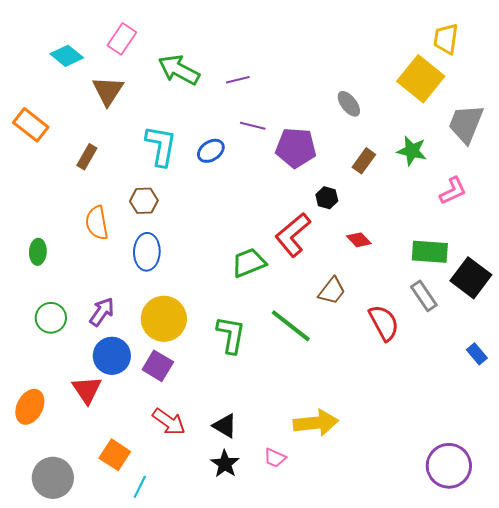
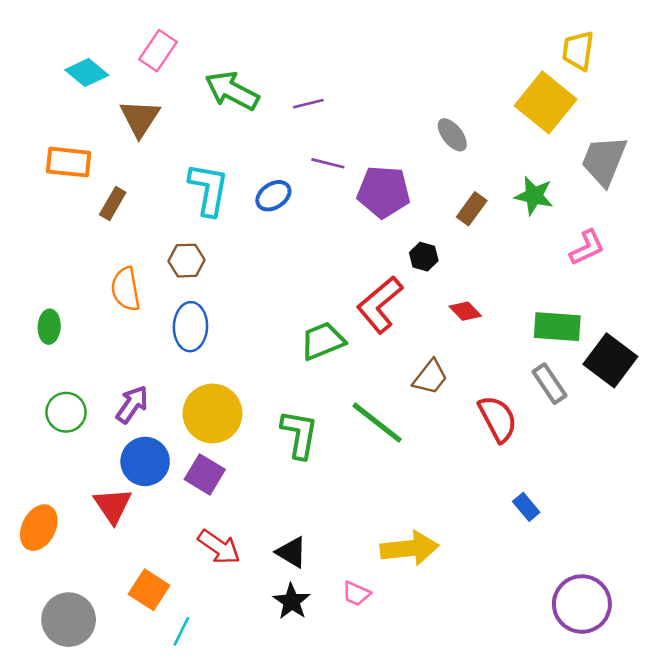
orange rectangle: (31, 125) -> (69, 162), moved, turned -32
blue rectangle: (477, 354) -> (526, 507), moved

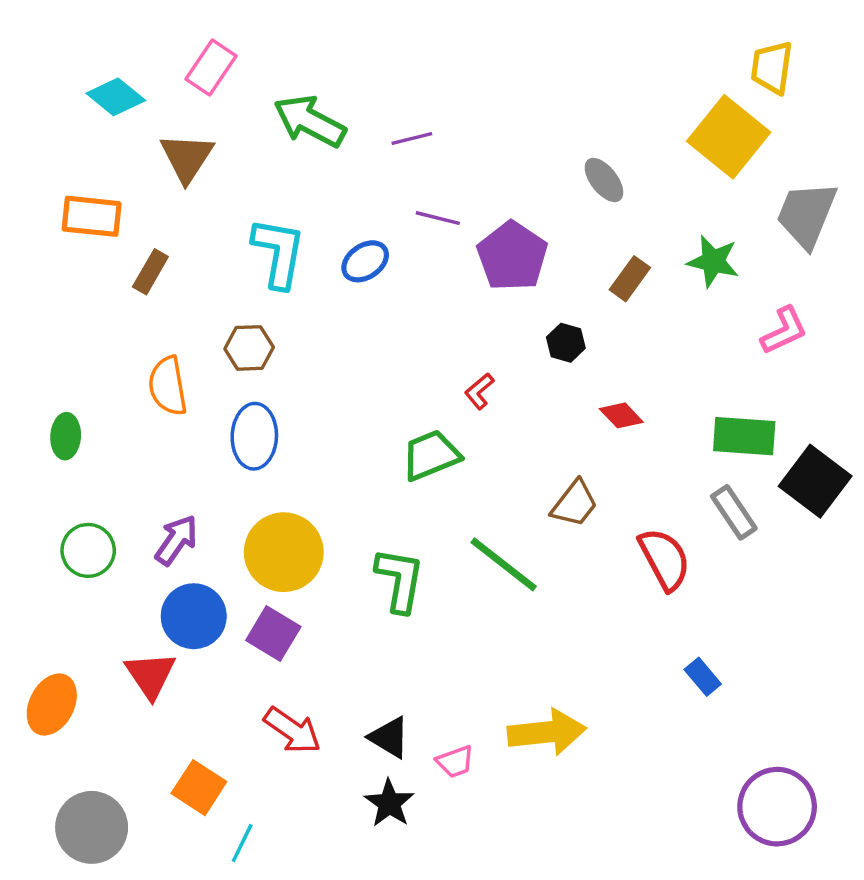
purple pentagon: (384, 192) -> (512, 256), turned 30
red L-shape: (380, 305) -> (479, 391), moved, size x0.5
pink trapezoid: (356, 594) -> (455, 762), moved, turned -44

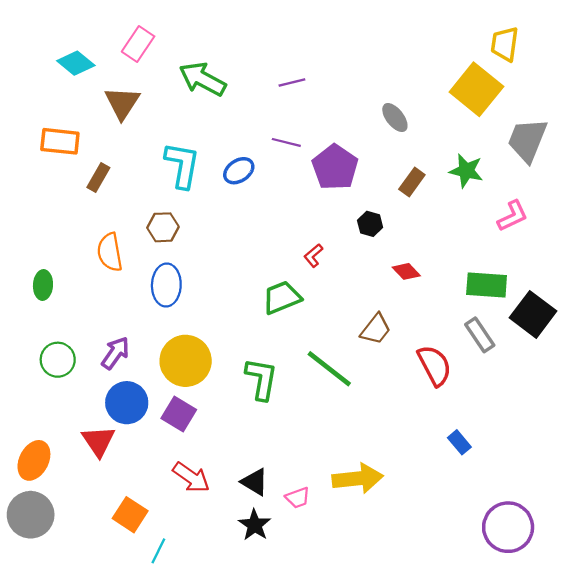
purple line: (412, 138) -> (292, 82), moved
gray circle: (92, 827) -> (31, 515), moved

